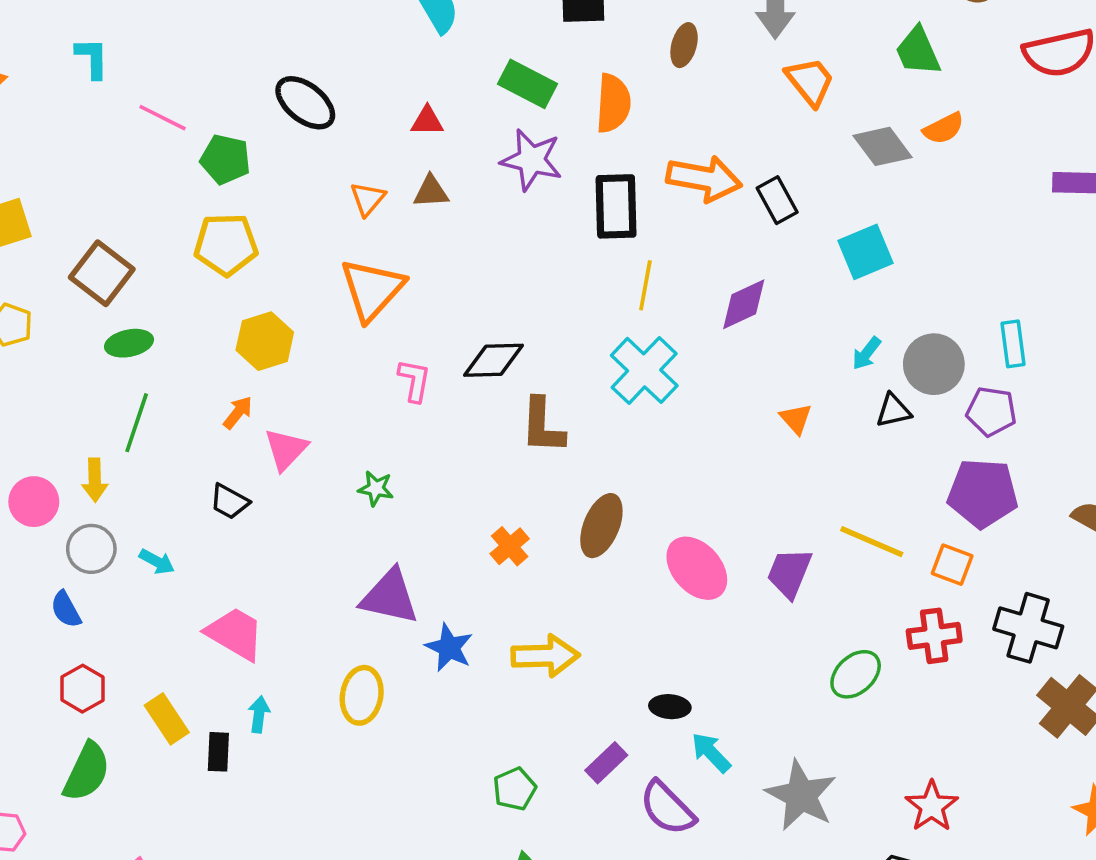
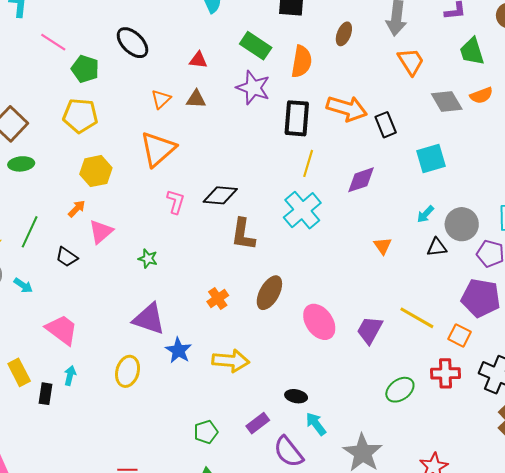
green line: (137, 423) -> (30, 232), moved

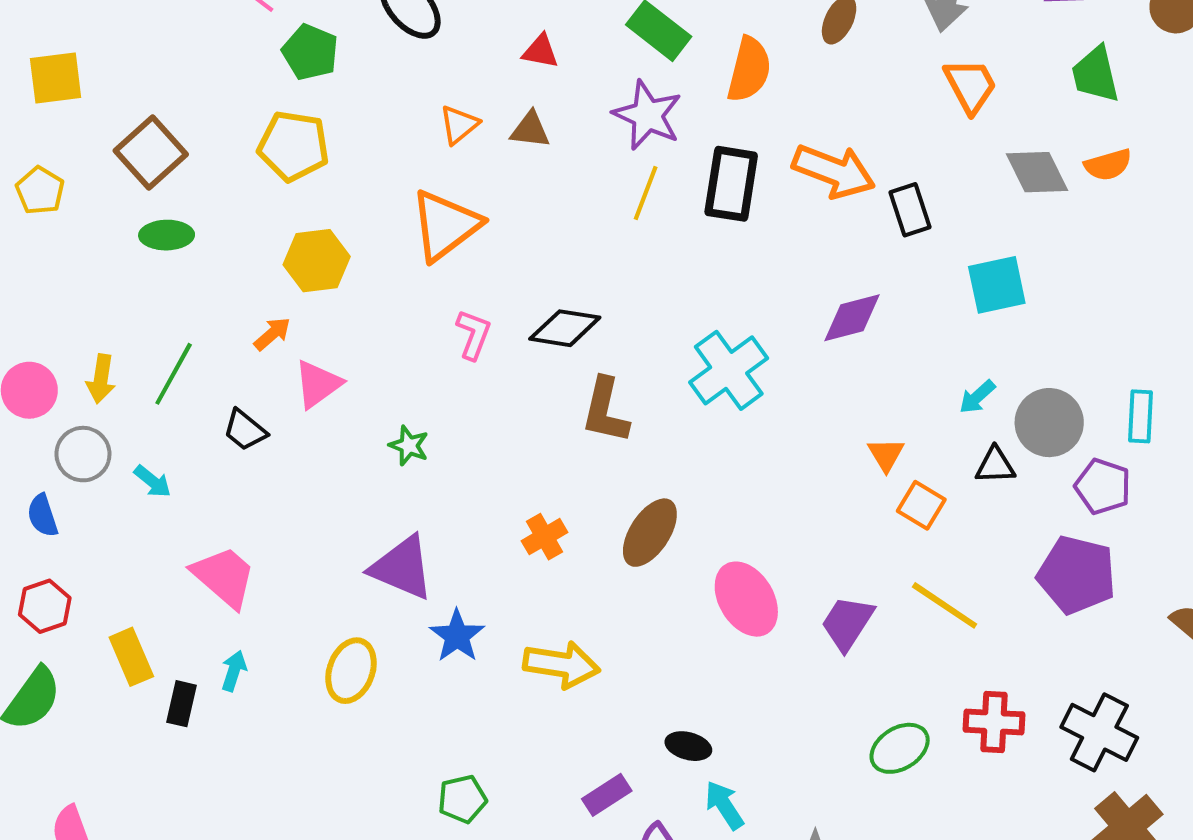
yellow line: (308, 163) -> (646, 193), moved
orange square: (460, 335) -> (921, 505), moved
green pentagon: (206, 432) -> (462, 799), moved

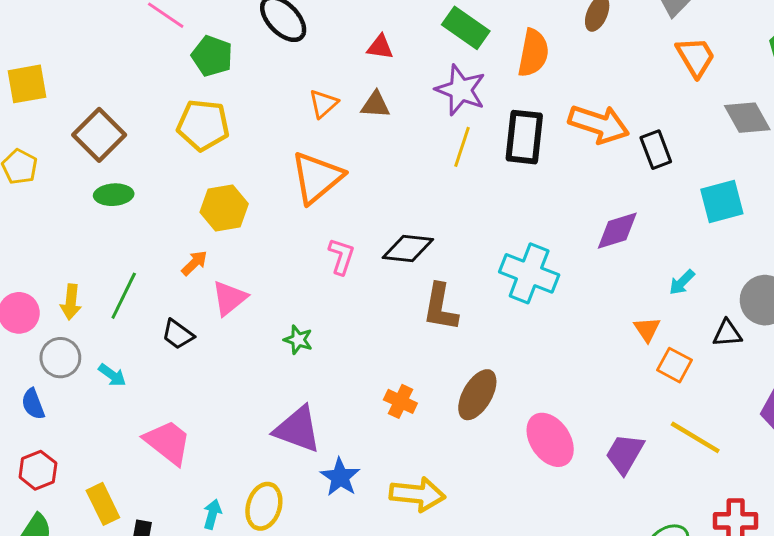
cyan cross: (729, 370) -> (529, 273), turned -30
cyan arrow: (977, 397) -> (682, 282), moved
orange cross: (545, 537) -> (400, 401), turned -32
cyan arrow: (234, 671) -> (212, 514), moved

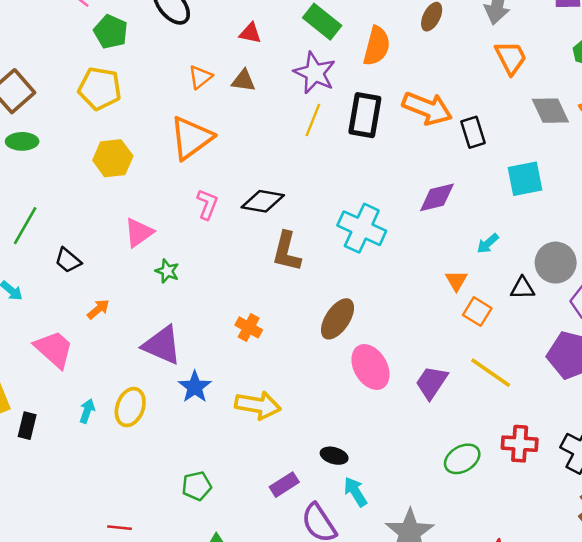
orange arrow: (194, 263) -> (98, 309), moved
pink triangle: (229, 298) -> (139, 233), moved
brown ellipse: (477, 395) -> (338, 319), moved

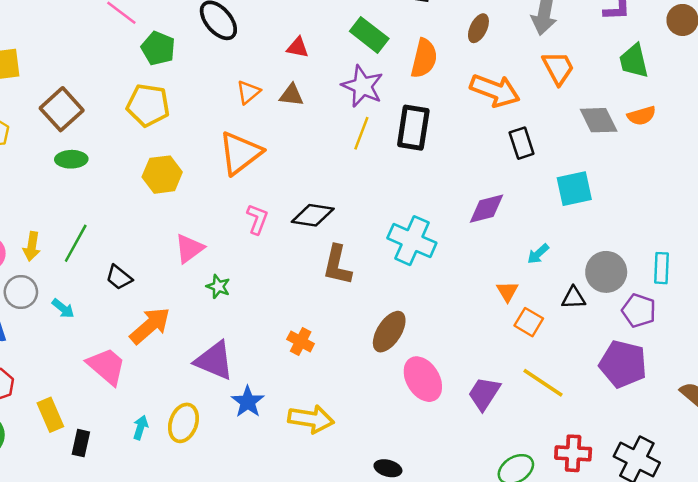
orange arrow: (427, 108) -> (495, 90), moved
orange arrow: (98, 309) -> (150, 326), size x1.8

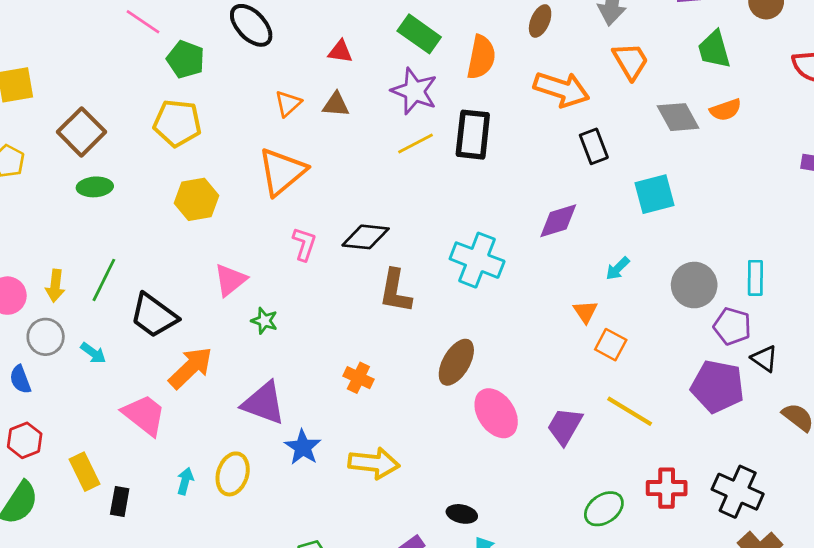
yellow line: (361, 133) -> (416, 143), turned 44
black trapezoid: (119, 277) -> (154, 316), size x1.6
black triangle: (574, 298) -> (764, 359), moved, turned 40

